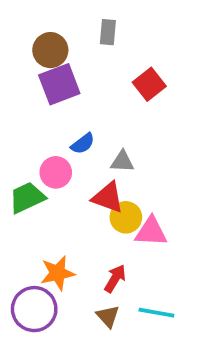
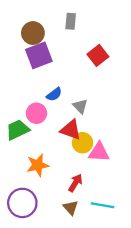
gray triangle: (122, 162) -> (80, 106), turned 42
orange star: (58, 273) -> (38, 165), moved

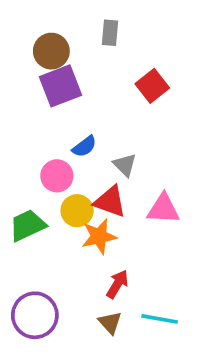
green trapezoid: (18, 130) -> (28, 225), moved
yellow circle: (82, 143) -> (77, 211), moved
pink triangle: (99, 152) -> (163, 209), moved
orange star: (38, 165) -> (99, 236), moved

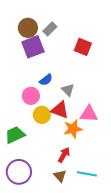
gray rectangle: (110, 33) -> (50, 29), moved, turned 40
red square: (152, 86) -> (83, 47), turned -30
green trapezoid: (28, 225) -> (15, 135), moved
orange star: (99, 236) -> (73, 129), moved

